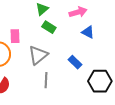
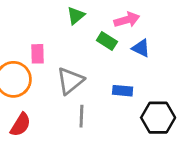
green rectangle: (49, 27) -> (107, 41), moved
blue rectangle: (75, 62) -> (123, 91), turned -40

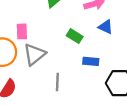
green rectangle: (107, 41) -> (75, 36), moved
gray triangle: (70, 81) -> (34, 54), moved

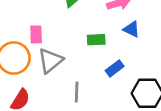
green rectangle: (75, 36) -> (96, 40), turned -35
blue rectangle: (91, 61) -> (115, 68), turned -42

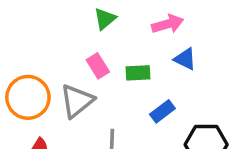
pink rectangle: (36, 34) -> (98, 66), moved, turned -30

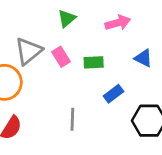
blue triangle: (185, 59) -> (143, 58), moved
gray triangle: (77, 101) -> (28, 51), moved

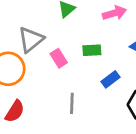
pink rectangle: (61, 57) -> (59, 58), moved

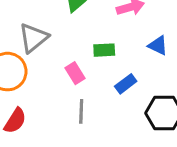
pink rectangle: (59, 58) -> (75, 73), moved

